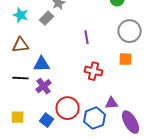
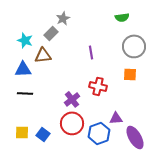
cyan star: (21, 15) -> (25, 40), moved
brown triangle: (21, 45) -> (43, 55), moved
blue triangle: (42, 64) -> (23, 69), moved
purple cross: (44, 86) -> (72, 99), moved
blue square: (47, 120) -> (43, 134), moved

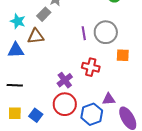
gray circle: (134, 46) -> (106, 32), moved
black line: (25, 93) -> (15, 85), moved

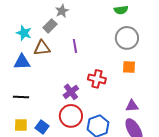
gray circle: (106, 32) -> (127, 38), moved
purple line: (84, 33) -> (75, 46), moved
purple triangle: (109, 99) -> (132, 106), moved

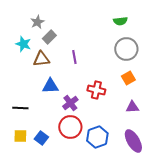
gray star: (62, 11) -> (37, 22), moved
blue triangle: (22, 62) -> (50, 86), moved
orange square: (129, 67) -> (128, 78), turned -32
purple triangle: (132, 106) -> (132, 107), moved

